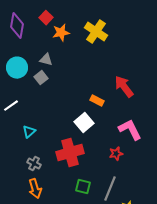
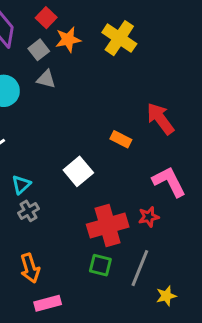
gray square: (41, 78) -> (39, 50), moved
white square: (84, 123) -> (78, 171), moved
red cross: (70, 153) -> (108, 226), moved
gray cross: (34, 164) -> (29, 211), moved, turned 32

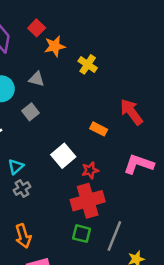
yellow cross: (119, 38) -> (88, 64), moved, size x0.7
gray square: (39, 50) -> (30, 112), moved
pink L-shape: (169, 182) -> (139, 164), turned -44
red star: (149, 217) -> (90, 170), moved

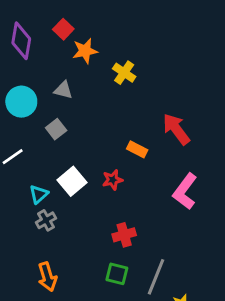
white square: (63, 156) -> (72, 181), moved
pink L-shape: (139, 164) -> (185, 191), turned -72
red star: (90, 170) -> (113, 180), moved
red cross: (88, 201) -> (124, 235), size x0.6

